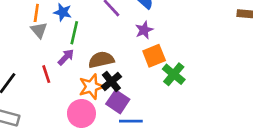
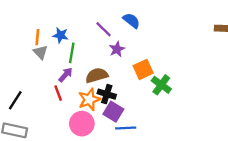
purple star: (144, 30) -> (117, 49), moved
red line: (46, 74) -> (58, 93), moved
black cross: (111, 82) -> (107, 94), turned -30

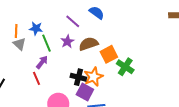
purple star: (117, 49) -> (67, 41), moved
green line: (72, 53) -> (46, 43), turned -30
brown semicircle: (97, 75) -> (88, 44), moved
orange star: (89, 100) -> (93, 77), moved

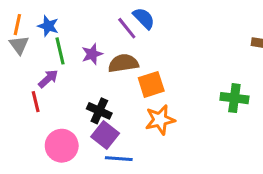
purple line: (73, 21) -> (127, 28), moved
green cross: (125, 67) -> (234, 98), moved, turned -36
orange star: (93, 77) -> (160, 120), moved

